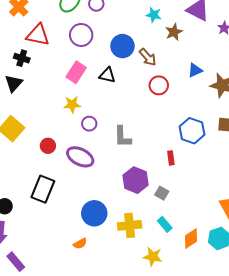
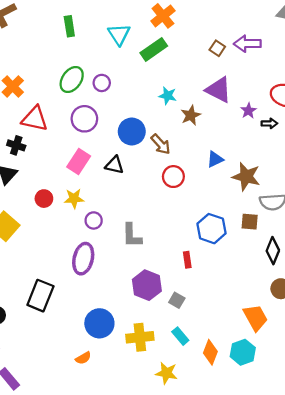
red circle: (48, 146) -> (44, 199), moved
purple ellipse: (80, 157) -> (83, 259), turned 76
orange diamond: (191, 238) -> (210, 352), turned -35

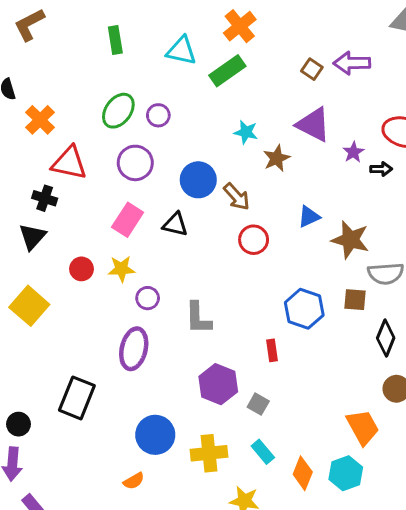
cyan triangle: (119, 34) -> (181, 51), turned -45

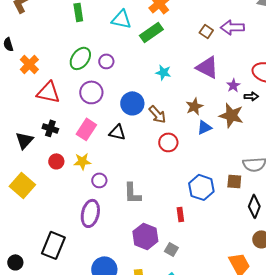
brown star: (277, 158) -> (194, 106), moved
black cross: (45, 198) -> (50, 128), moved
brown star: (350, 240) -> (231, 115), moved

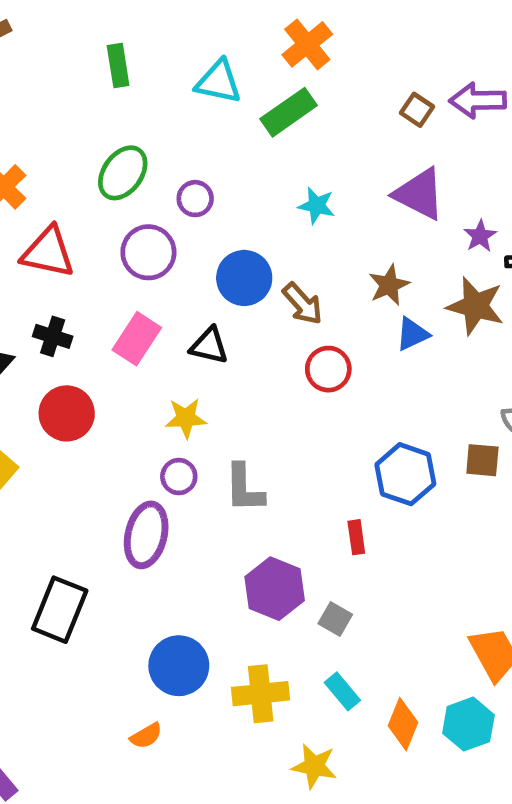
purple circle: (106, 61) -> (195, 199), moved
red circle: (56, 161) -> (67, 413), size x1.5
yellow star: (82, 161) -> (186, 418), moved
purple circle: (99, 180) -> (179, 477), moved

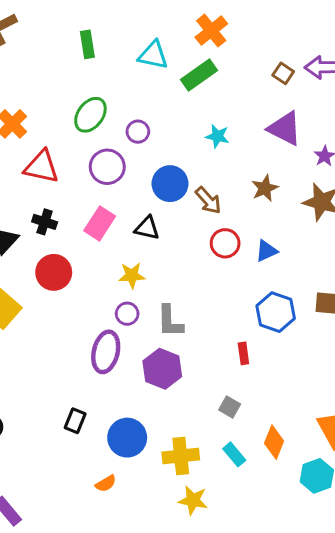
blue triangle: (412, 334) -> (266, 251), moved
purple hexagon: (275, 589) -> (162, 369), moved
black rectangle: (60, 610) -> (75, 421), moved, size x0.6
orange diamond: (403, 724) -> (274, 442), moved
yellow star: (314, 766) -> (193, 500), moved

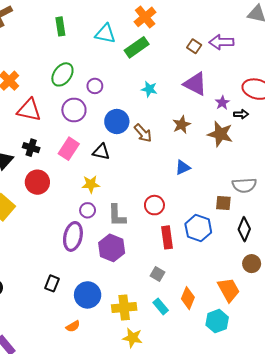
red circle: (225, 243) -> (154, 205), moved
blue hexagon: (276, 312) -> (198, 228), moved
red rectangle: (243, 353) -> (167, 237), size x1.5

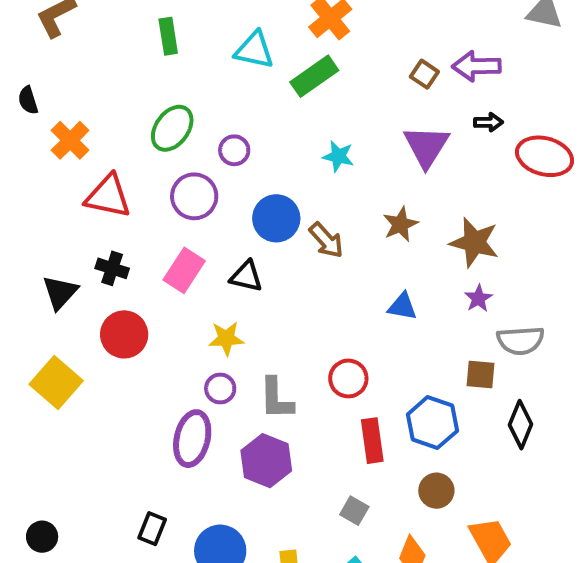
purple triangle: (195, 84) -> (426, 146), turned 35
purple star: (222, 103) -> (478, 298), moved
black arrow: (241, 114) -> (488, 122), moved
blue triangle: (183, 167) -> (402, 306), turned 35
brown circle: (252, 264) -> (436, 491), moved

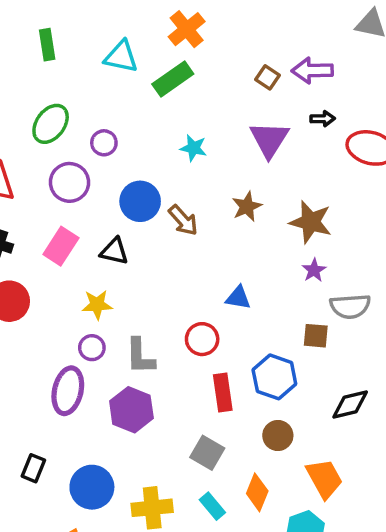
blue triangle: (402, 306) -> (238, 298), moved
black diamond: (520, 425) -> (350, 405), moved, turned 54
gray square: (354, 511) -> (207, 453), size x1.4

